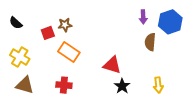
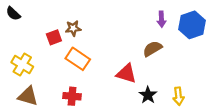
black semicircle: (16, 23) -> (13, 14), moved
brown semicircle: (150, 42) -> (152, 49), moved, turned 54
black star: (122, 86) -> (148, 95), moved

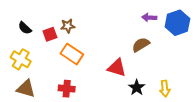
black semicircle: (13, 14) -> (25, 28), moved
purple arrow: (161, 19) -> (149, 18), turned 96

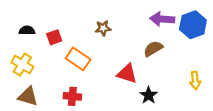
purple arrow: (149, 18) -> (162, 19), size x1.5
brown star: (68, 26) -> (103, 28), moved
black semicircle: (25, 28) -> (27, 30), turned 136
yellow arrow: (165, 89) -> (195, 80), moved

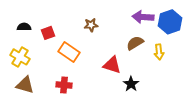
yellow arrow: (195, 80) -> (159, 52), moved

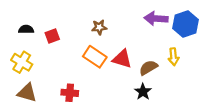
brown semicircle: (135, 43) -> (148, 68), moved
orange rectangle: (69, 52) -> (95, 57), moved
red triangle: (112, 65) -> (122, 59), moved

